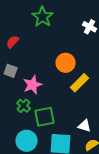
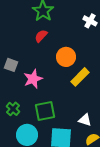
red semicircle: (13, 42) -> (41, 36), moved
green cross: (24, 106) -> (13, 109), moved

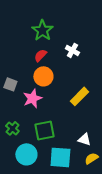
white cross: (90, 21) -> (72, 50), moved
orange circle: (66, 57) -> (43, 76), moved

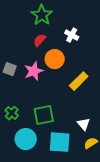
orange circle: (43, 76) -> (55, 59), moved
pink star: (32, 98) -> (34, 71), moved
white triangle: (84, 139) -> (84, 124), turned 32

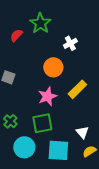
white cross: (72, 35) -> (70, 43), turned 32
red semicircle: (40, 40) -> (16, 35), moved
pink star: (34, 71) -> (47, 96), moved

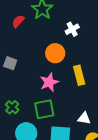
yellow rectangle: (77, 89) -> (79, 75), turned -60
white triangle: (82, 132) -> (84, 118), turned -40

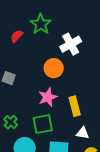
white cross: (72, 29) -> (71, 44), size x1.5
yellow rectangle: (79, 75) -> (75, 106), moved

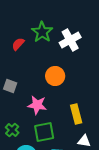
white cross: (71, 44) -> (70, 40), moved
pink star: (48, 97) -> (37, 105), moved, turned 30

